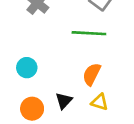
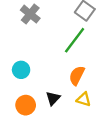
green line: (89, 33) -> (75, 40), turned -56

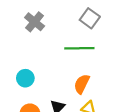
green line: (75, 40) -> (79, 48), turned 52

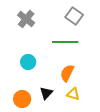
cyan circle: (25, 78) -> (28, 62), moved

